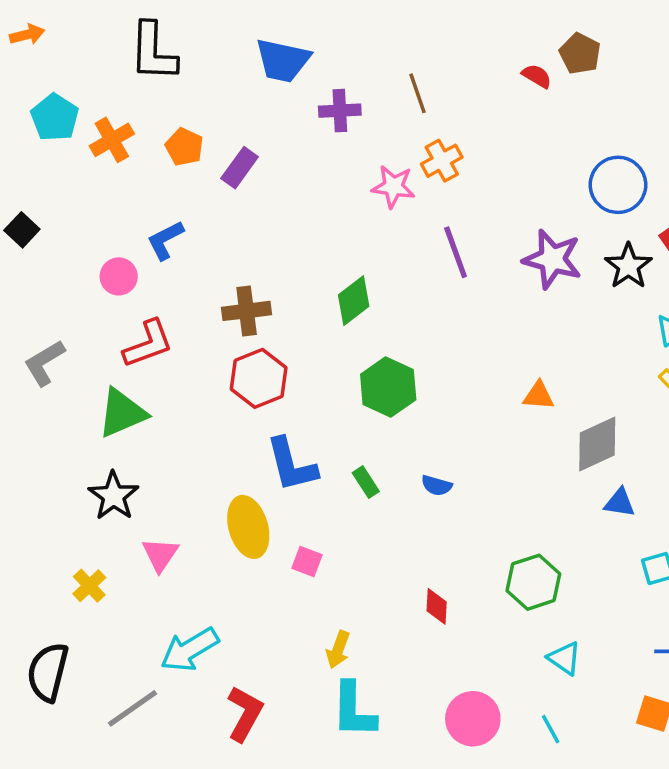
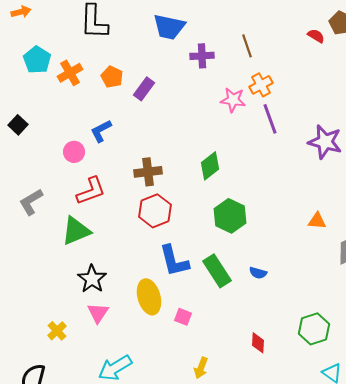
purple line: (456, 252) -> (270, 119), moved
green rectangle: (366, 482) -> (217, 271), size x1.8
black star: (113, 496) -> (92, 279), moved

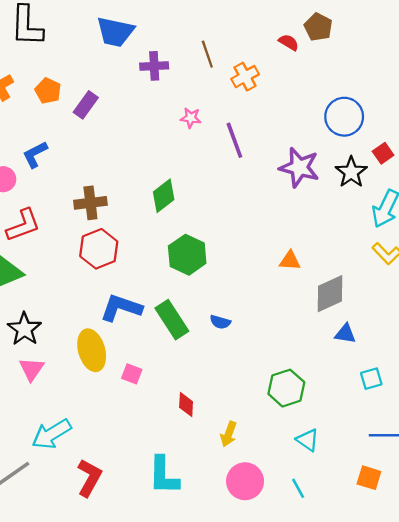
orange cross: (261, 85) -> (245, 77), moved
pink star: (233, 100) -> (191, 118), size x0.7
blue L-shape: (174, 261) -> (121, 308), turned 123
red diamond: (258, 343) -> (186, 405), moved
yellow arrow: (201, 368) -> (229, 434), moved

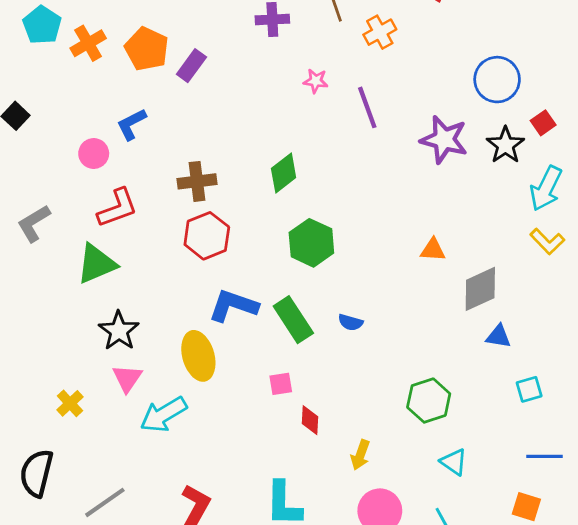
orange pentagon: (48, 91) -> (147, 49), size x1.4
pink square: (132, 374) -> (281, 384), moved, turned -30
cyan arrow: (52, 434) -> (163, 415), moved

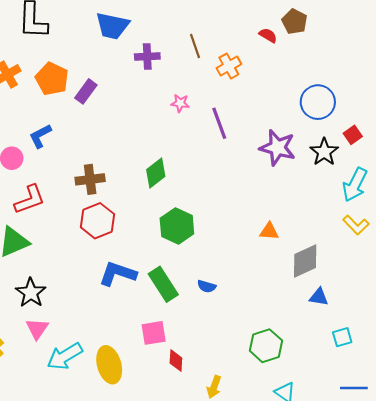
yellow ellipse: (198, 356) -> (109, 365), moved
pink square: (281, 384) -> (154, 333), size x1.4

